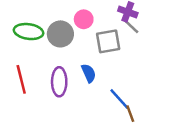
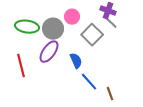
gray square: (108, 41) -> (92, 35), turned -35
purple ellipse: (59, 82) -> (49, 52), moved, turned 35
blue line: (119, 99) -> (89, 82), moved

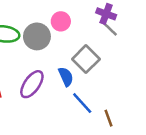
gray square: (92, 35) -> (86, 59), moved
purple ellipse: (49, 52) -> (32, 84), moved

